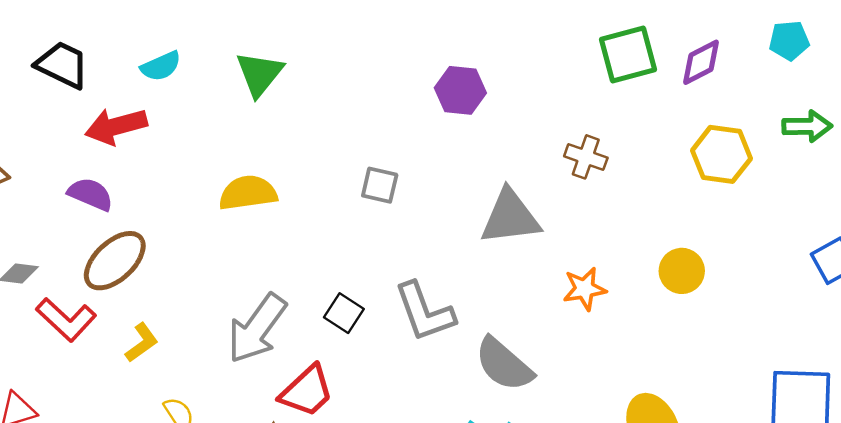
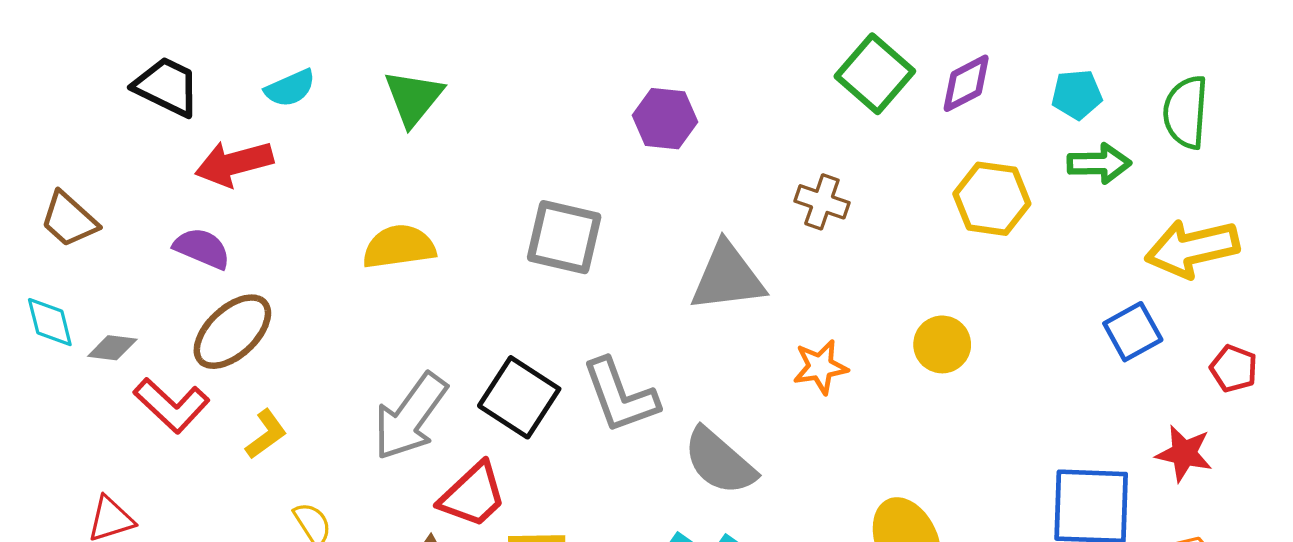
cyan pentagon: (789, 41) -> (1077, 95), moved
green square: (628, 55) -> (875, 74), turned -34
gray square: (380, 185) -> (564, 237), size x1.6
black square: (344, 313) -> (519, 397), size x1.6

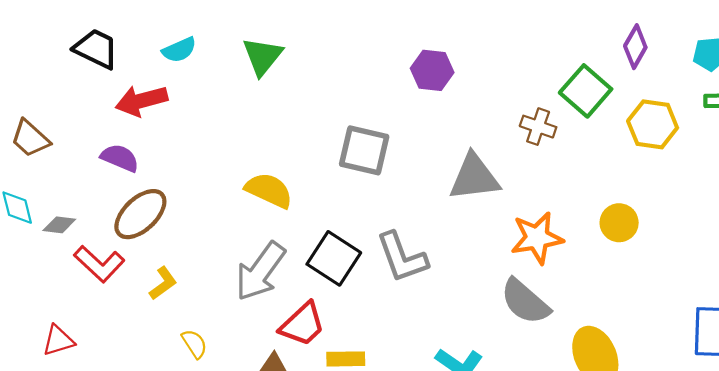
green square: (875, 74) -> (586, 91), moved
purple diamond: (966, 83) -> (635, 47), turned -33
yellow semicircle: (399, 247) -> (269, 190), moved, turned 33
orange star: (820, 367) -> (537, 238), size x1.4
gray semicircle: (719, 461) -> (525, 302), moved

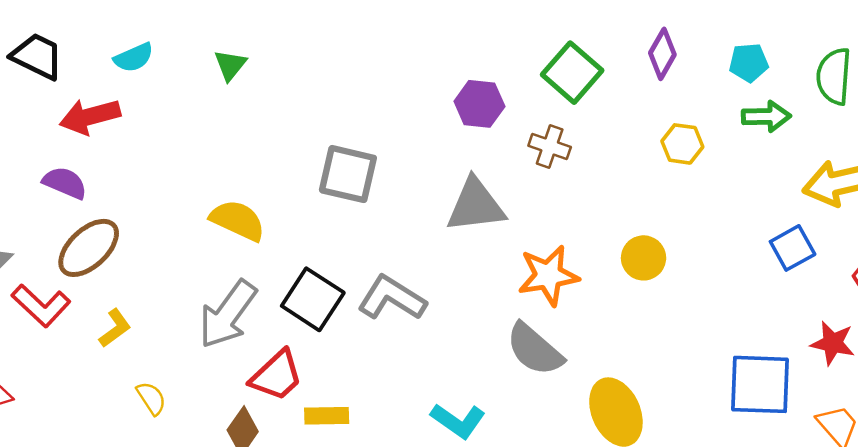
green triangle: (262, 56) -> (230, 65), size x0.7
purple hexagon: (432, 70) -> (479, 104), moved
green square: (586, 91) -> (572, 73), moved
yellow hexagon: (653, 124) -> (682, 144), size x0.7
gray L-shape: (402, 257) -> (392, 298), turned 142

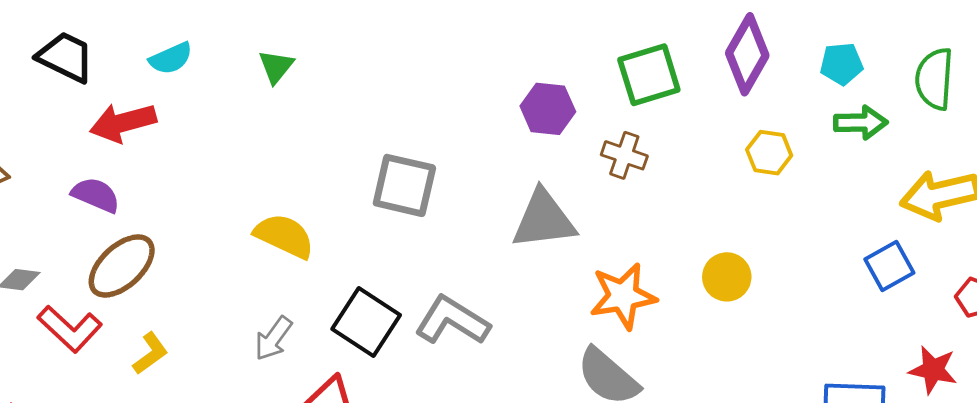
purple diamond: (662, 54) -> (747, 54), size x1.4
green square: (572, 73) -> (649, 75), turned 32
gray arrow: (228, 314) -> (273, 338), size x0.6

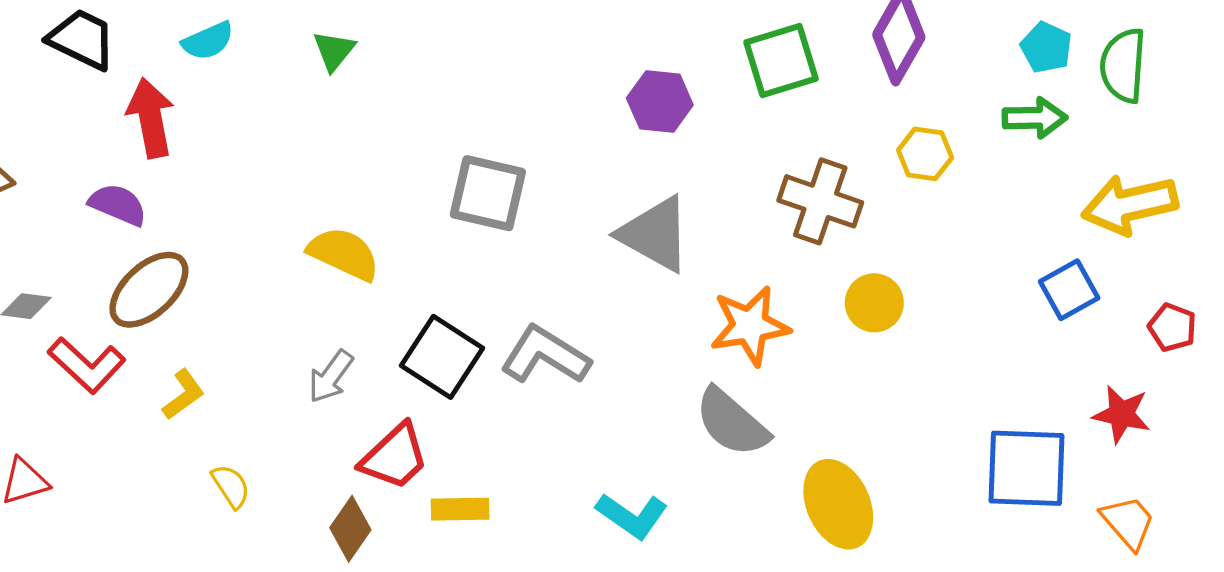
cyan pentagon: (842, 64) -> (1046, 47), moved, turned 30
red arrow: (123, 123) -> (151, 118), turned 94
brown cross: (624, 155) -> (820, 201), moved, size x1.5
gray triangle: (544, 220) -> (655, 234), turned 36

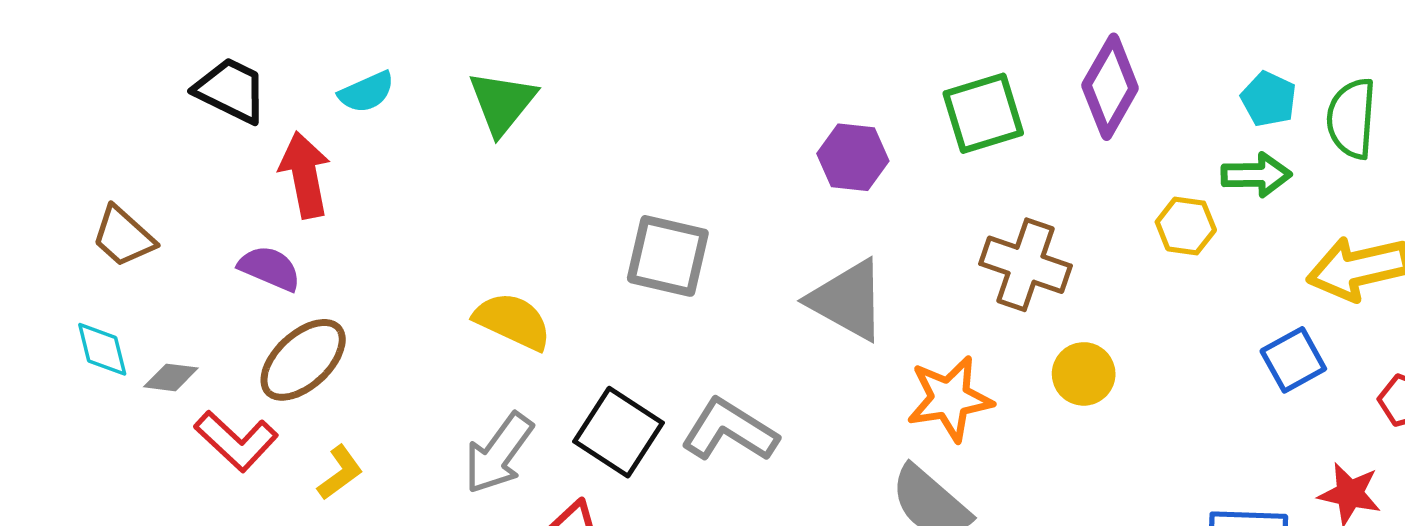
green triangle: (334, 51) -> (502, 103), size x1.5
yellow hexagon: (925, 154) -> (1186, 226), moved
gray arrow: (331, 377) -> (499, 453), size x1.4

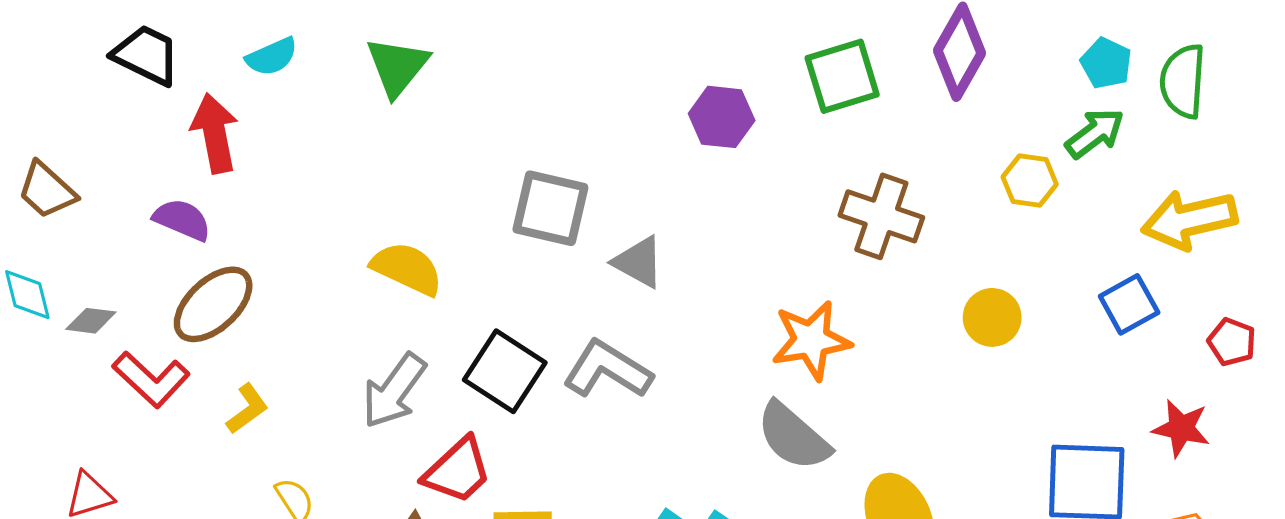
green arrow: (1256, 175) -> (1095, 133), turned -36
gray triangle: (848, 300) -> (638, 262), moved, size x0.7
yellow circle: (1084, 374) -> (992, 317), moved

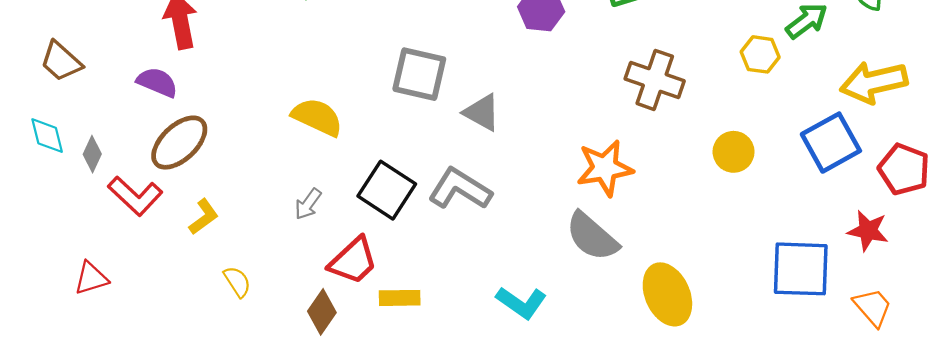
blue square: (1129, 304) -> (831, 143), size x1.4
gray diamond: (91, 321) -> (92, 154), turned -72
red pentagon: (1232, 342) -> (904, 169), size x1.5
gray arrow: (394, 391) -> (308, 204), size x0.6

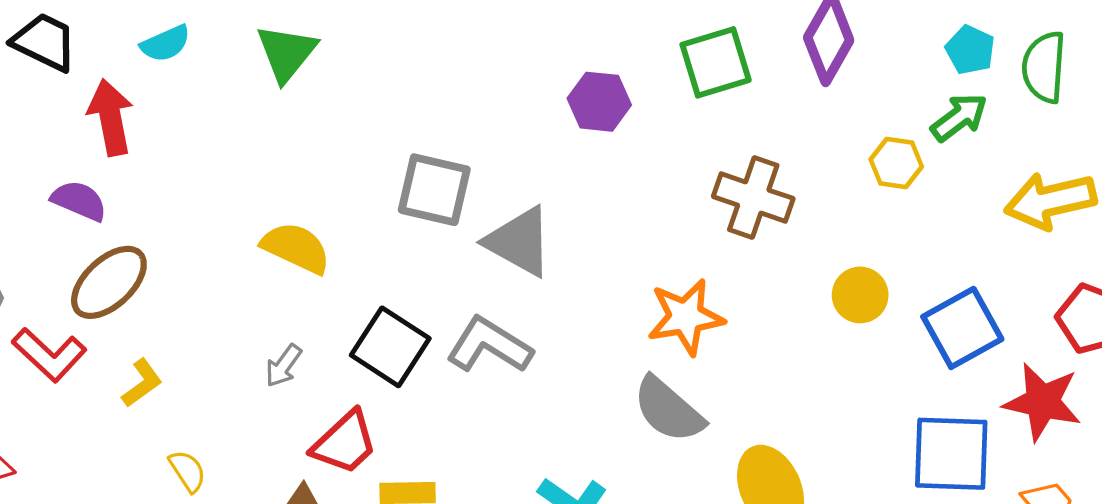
gray triangle: (482, 112) -> (519, 242), size x1.4
blue square: (831, 143) -> (962, 328), moved
red star: (868, 231) -> (1042, 402), size x1.4

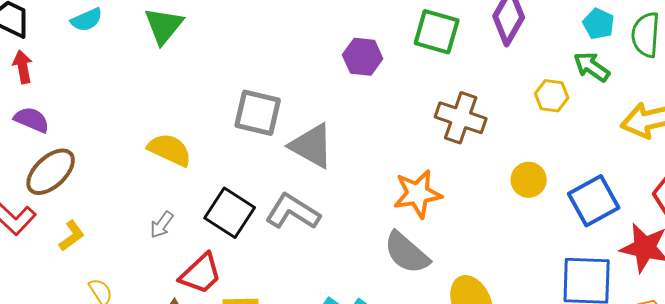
green square: (716, 62) -> (437, 32), turned 33
red arrow: (111, 117) -> (23, 67), moved, size x0.7
green arrow: (959, 117) -> (592, 67), turned -108

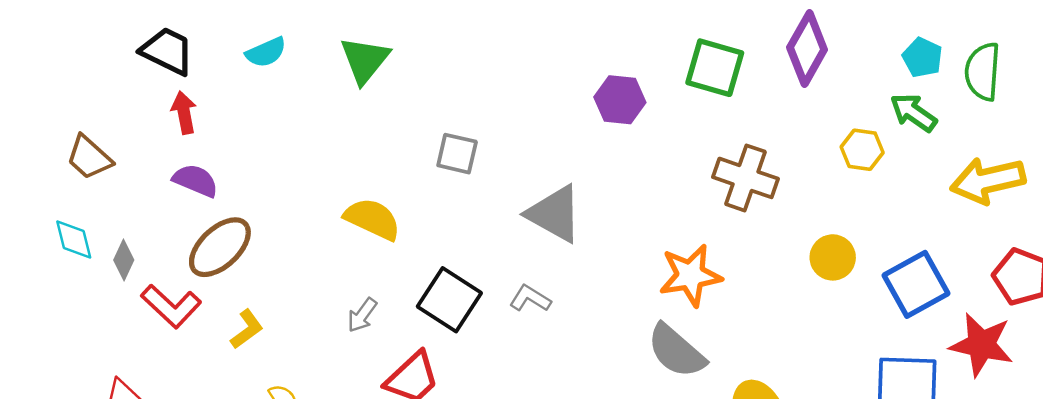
gray square: (258, 113) -> (457, 154), moved, size x0.7
gray L-shape: (293, 212) -> (530, 298), size x0.6

